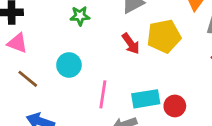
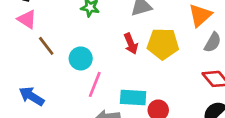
cyan circle: (69, 65) -> (81, 58), moved
brown line: (28, 79) -> (46, 46), moved

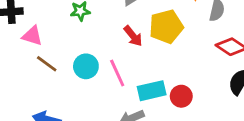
pink triangle: (27, 19) -> (32, 36), moved
pink line: (95, 84) -> (117, 73), moved, turned -30

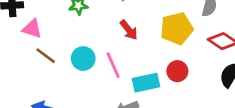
yellow pentagon: (166, 27) -> (177, 28), moved
red circle: (181, 96) -> (177, 71), moved

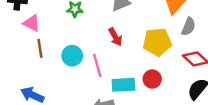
brown line: (46, 56) -> (40, 48), turned 36

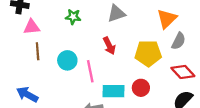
pink triangle: (32, 23) -> (32, 27), turned -36

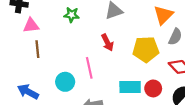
cyan circle: (67, 60) -> (65, 82), moved
red circle: (141, 88) -> (153, 88), moved
cyan rectangle: (113, 91) -> (130, 87), moved

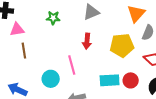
red arrow: (107, 42) -> (87, 41), turned 35

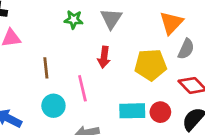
gray triangle: (91, 12) -> (111, 19), turned -36
green star: (53, 18) -> (74, 20), moved
brown line: (24, 51) -> (46, 68), moved

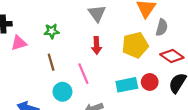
green star: (74, 20) -> (52, 31), moved

